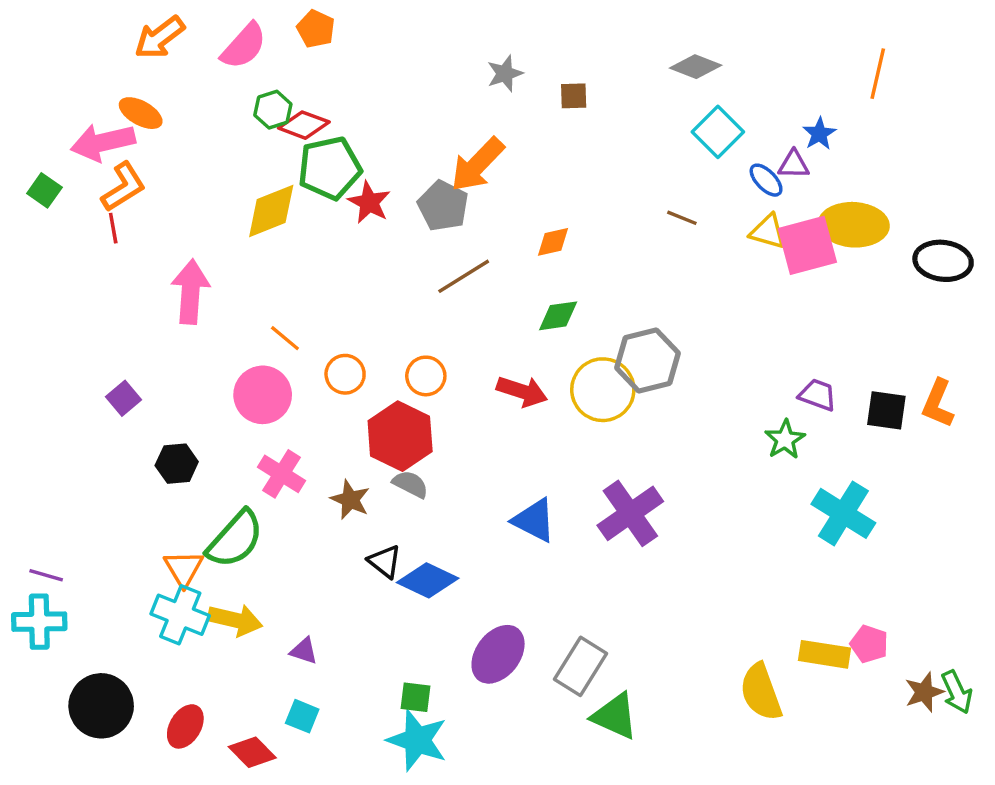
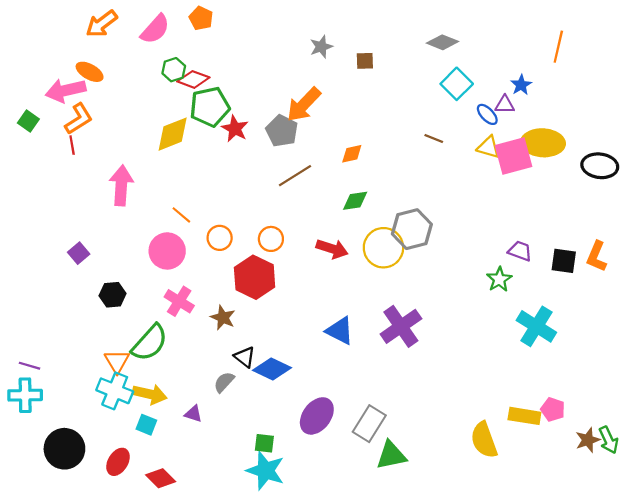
gray semicircle: (410, 484) -> (224, 382), moved, turned -75
cyan square: (302, 716) -> (146, 425), moved
green triangle: (615, 716) -> (391, 455), turned -36

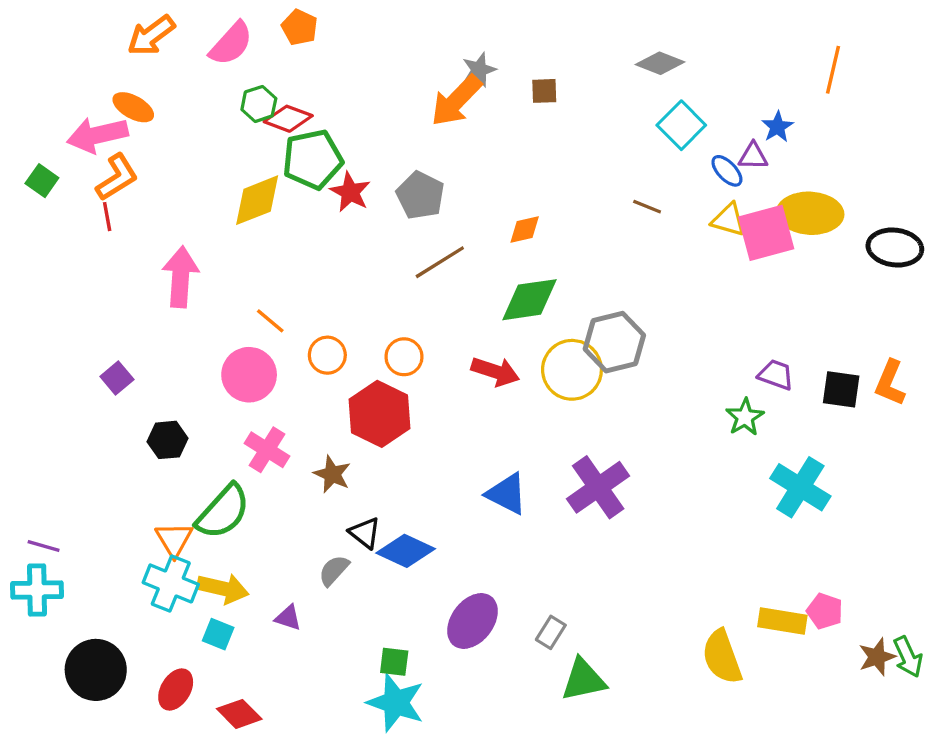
orange arrow: (304, 105) -> (456, 101), moved
green diamond: (355, 201) -> (530, 300), size x1.5
gray rectangle: (369, 424) -> (551, 632), size x0.6

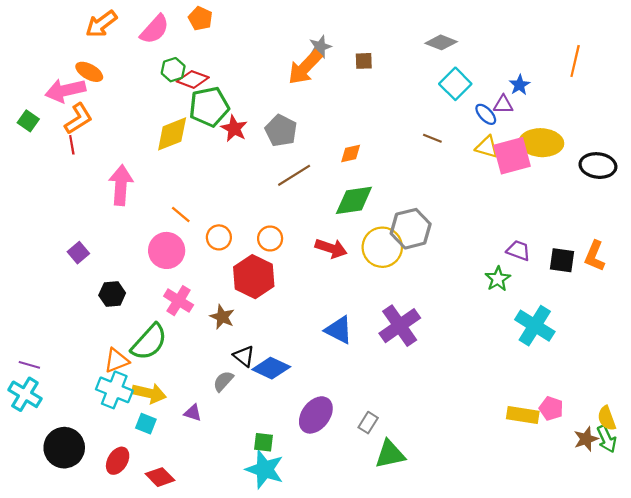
orange line: (833, 70) -> (575, 61), moved
orange triangle: (174, 539) -> (116, 361), turned 40
cyan cross: (37, 590) -> (25, 394), turned 32
yellow semicircle: (722, 657) -> (607, 418), moved, size x0.7

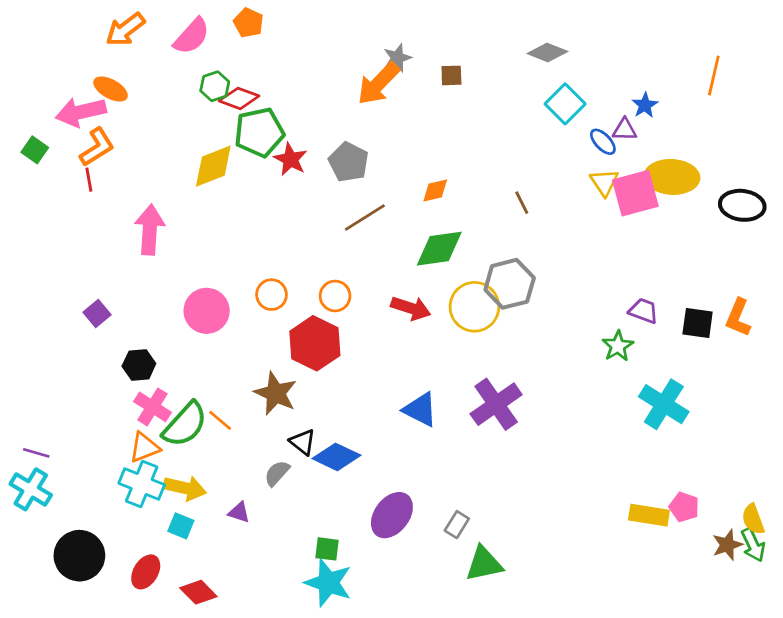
brown line: (432, 138) -> (522, 203), moved, turned 42
yellow triangle: (487, 147) -> (604, 182), turned 40
orange line: (181, 215) -> (220, 420), moved
pink cross: (179, 301) -> (152, 407), moved
brown star: (222, 317) -> (276, 393), size x1.4

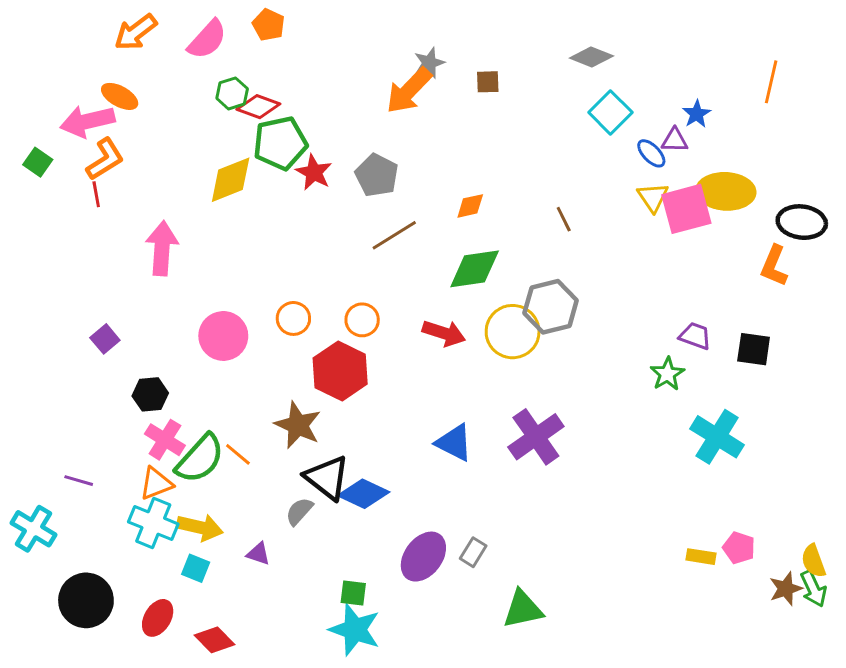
orange L-shape: (738, 318) -> (774, 266), moved
black triangle: (303, 442) -> (327, 478), size x1.6
purple line: (36, 453) -> (79, 481), moved
yellow rectangle: (649, 515) -> (701, 557), size x0.7
gray rectangle: (457, 525) -> (473, 552), moved

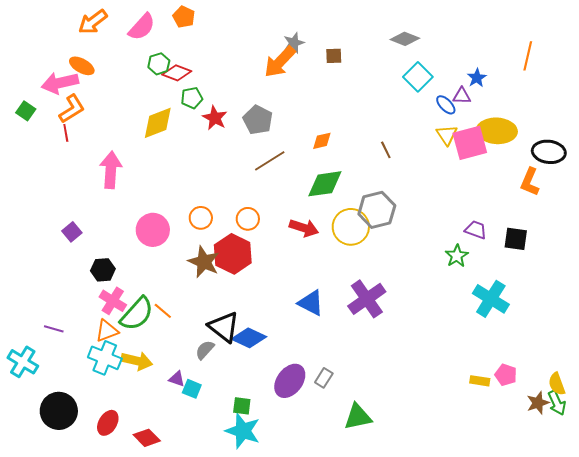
green pentagon: (280, 143) -> (192, 98), size x0.6
brown star: (298, 425) -> (204, 262), moved
cyan square: (196, 568) -> (192, 389), moved

